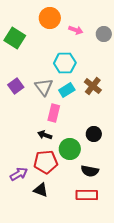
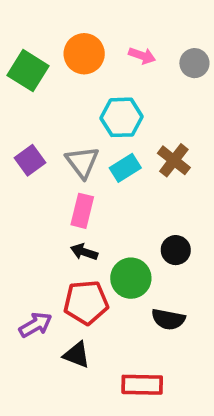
orange circle: (50, 18) -> (84, 54), moved
pink rectangle: (54, 113) -> (82, 211), moved
red rectangle: (87, 195) -> (142, 385), moved

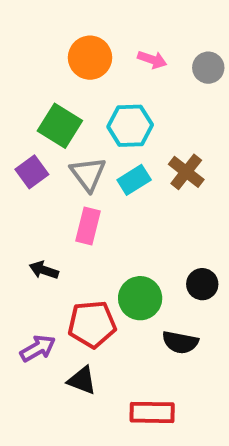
green square: (28, 71) -> (60, 126), moved
black circle: (176, 250) -> (202, 284), moved
black arrow: (84, 252) -> (44, 270), moved

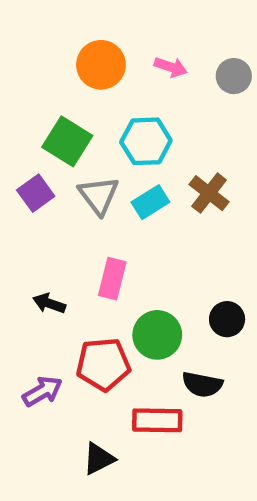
pink rectangle: (88, 226) -> (112, 279), moved
black triangle: (82, 380) -> (99, 459), moved, turned -48
red rectangle: (152, 412) -> (157, 420), moved

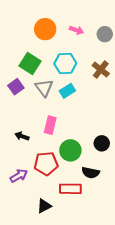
brown cross: (209, 193) -> (101, 70), moved

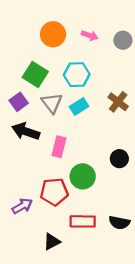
brown cross: (101, 70) -> (118, 102), moved
black arrow: (22, 136) -> (26, 131), moved, size x1.6
black circle: (102, 143) -> (119, 159), moved
black semicircle: (91, 173) -> (119, 223), moved

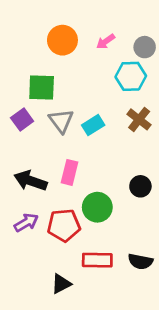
pink arrow: (90, 35) -> (106, 42), turned 126
green square: (35, 75) -> (42, 87), turned -30
cyan hexagon: (77, 75) -> (131, 76), moved
black arrow: (26, 131) -> (30, 181), moved
purple arrow: (22, 206) -> (26, 223), moved

